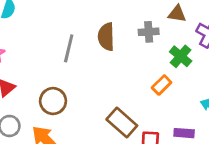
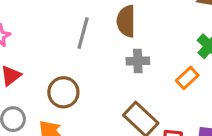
gray cross: (149, 32) -> (138, 61), moved

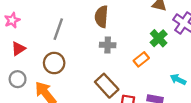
gray line: (83, 33) -> (58, 29), moved

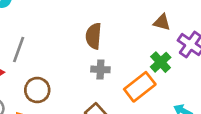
gray line: (58, 29) -> (19, 49), moved
orange rectangle: (141, 59) -> (140, 87), size x1.6

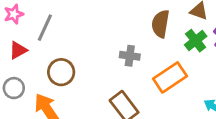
brown semicircle: (94, 36) -> (160, 24), moved
green cross: (161, 62) -> (196, 41), moved

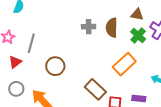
gray cross: (130, 56) -> (89, 27), moved
brown circle: (61, 72) -> (55, 66), moved

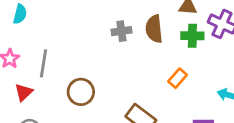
green cross: (138, 35) -> (192, 36), turned -35
orange rectangle: (124, 64) -> (178, 78), size x0.6

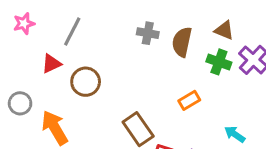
gray line: (43, 63) -> (72, 31), moved
red triangle: (24, 92) -> (51, 64), moved

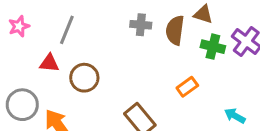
brown triangle: (224, 30) -> (203, 14), moved
red triangle: (51, 64) -> (49, 63), turned 36
gray circle: (20, 103) -> (22, 105), size x1.4

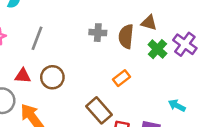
green cross: (213, 47) -> (157, 49), turned 30
red triangle: (49, 63) -> (23, 76), moved
orange rectangle: (187, 87) -> (121, 78), moved

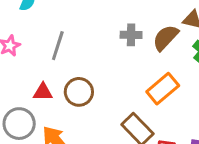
brown semicircle: (126, 36) -> (166, 38), turned 40
orange rectangle: (121, 78) -> (163, 89), size x1.5

